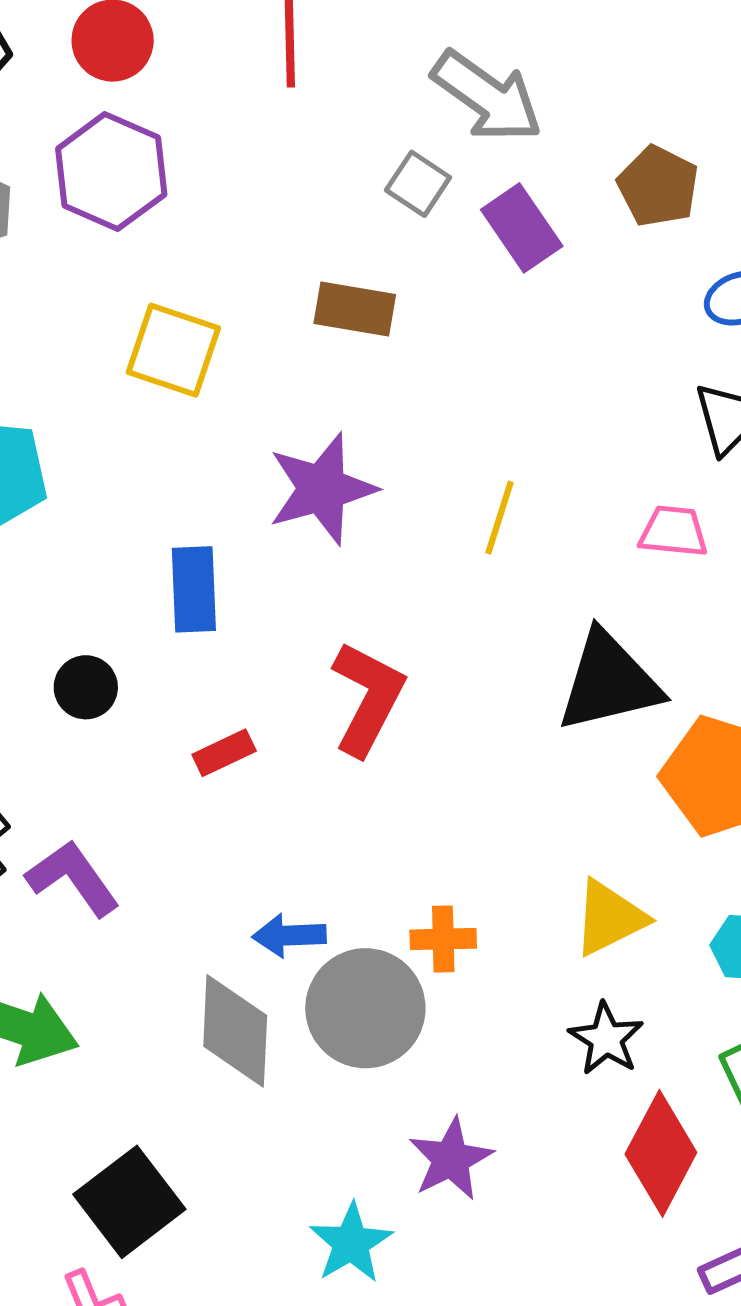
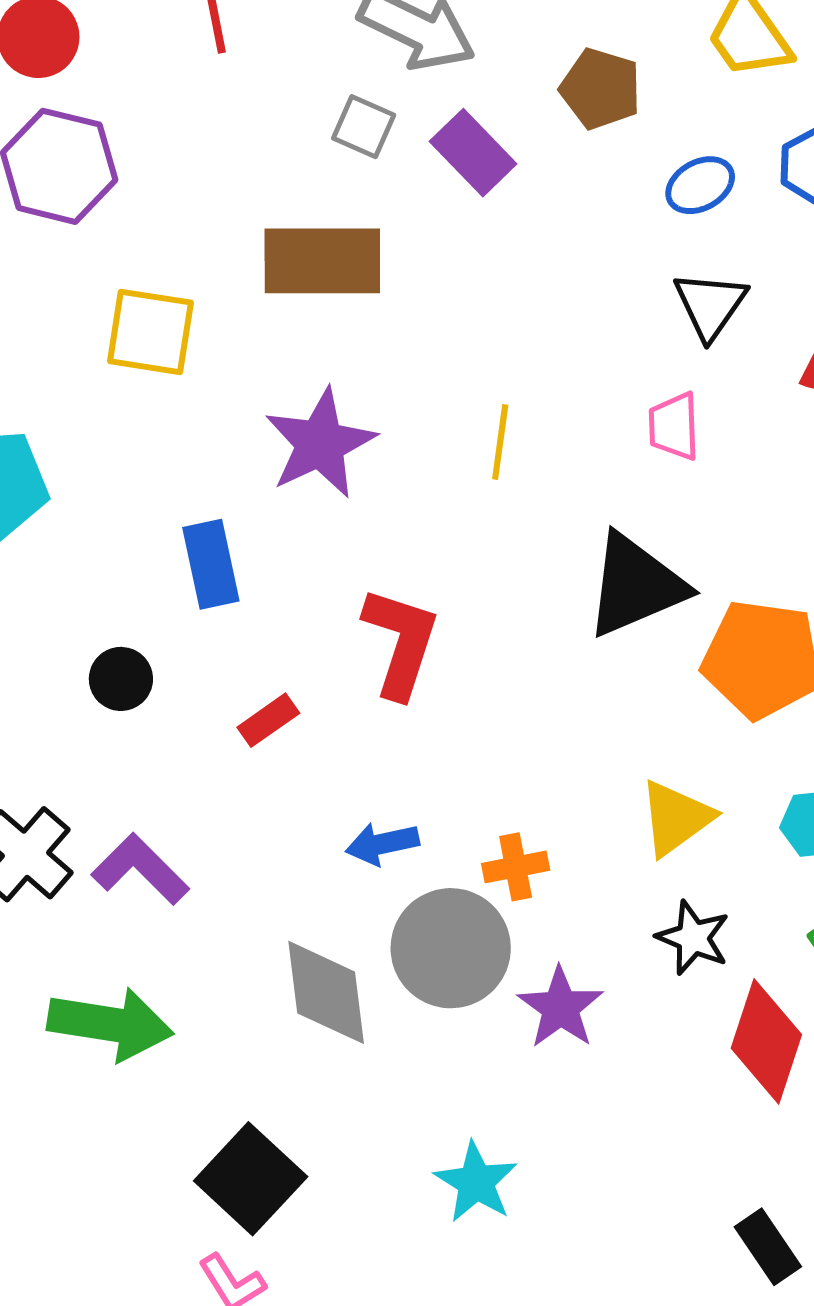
brown rectangle: (355, 309) -> (322, 261), size x1.5
pink trapezoid: (673, 531) -> (674, 426), turned -88
blue arrow: (289, 935) -> (382, 844), moved
purple star: (451, 1159) -> (560, 1008), moved

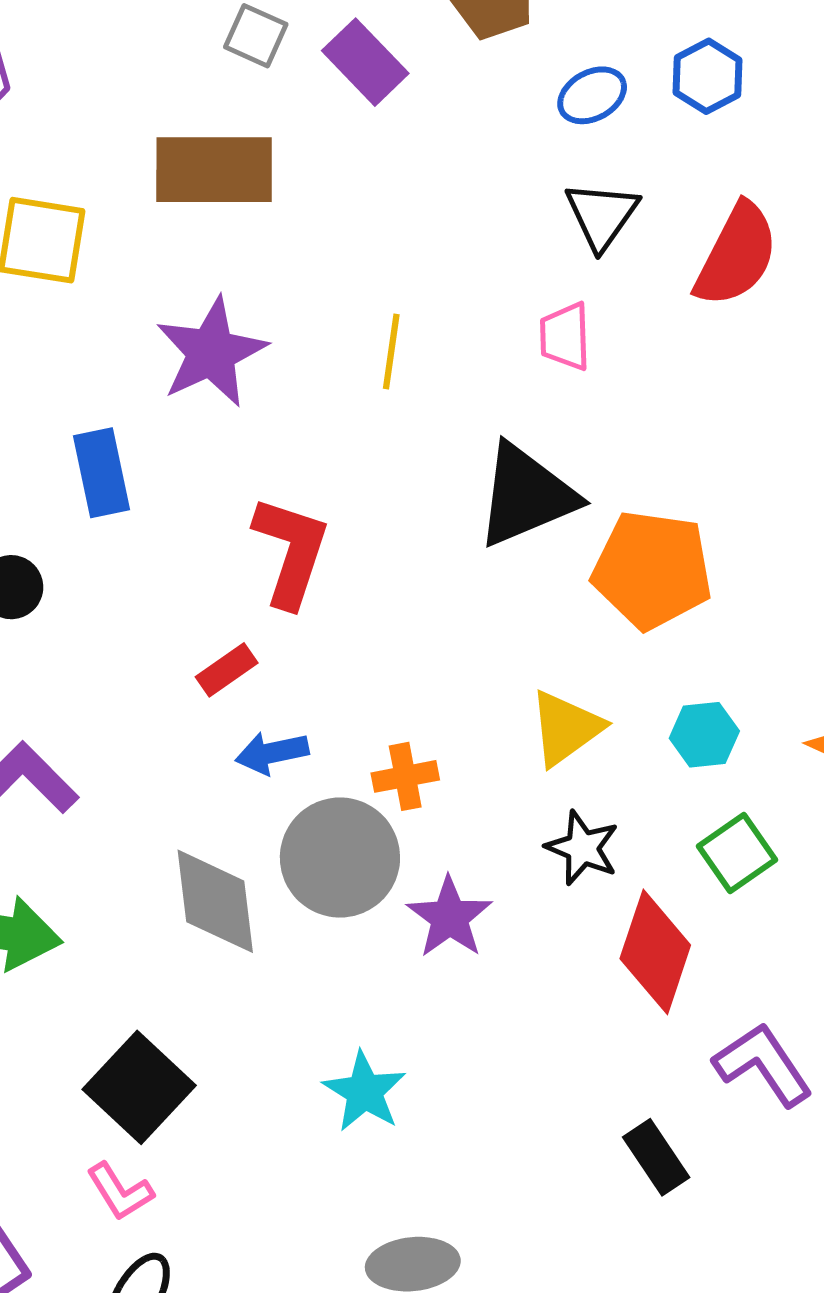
red rectangle: (268, 720) -> (227, 670), moved

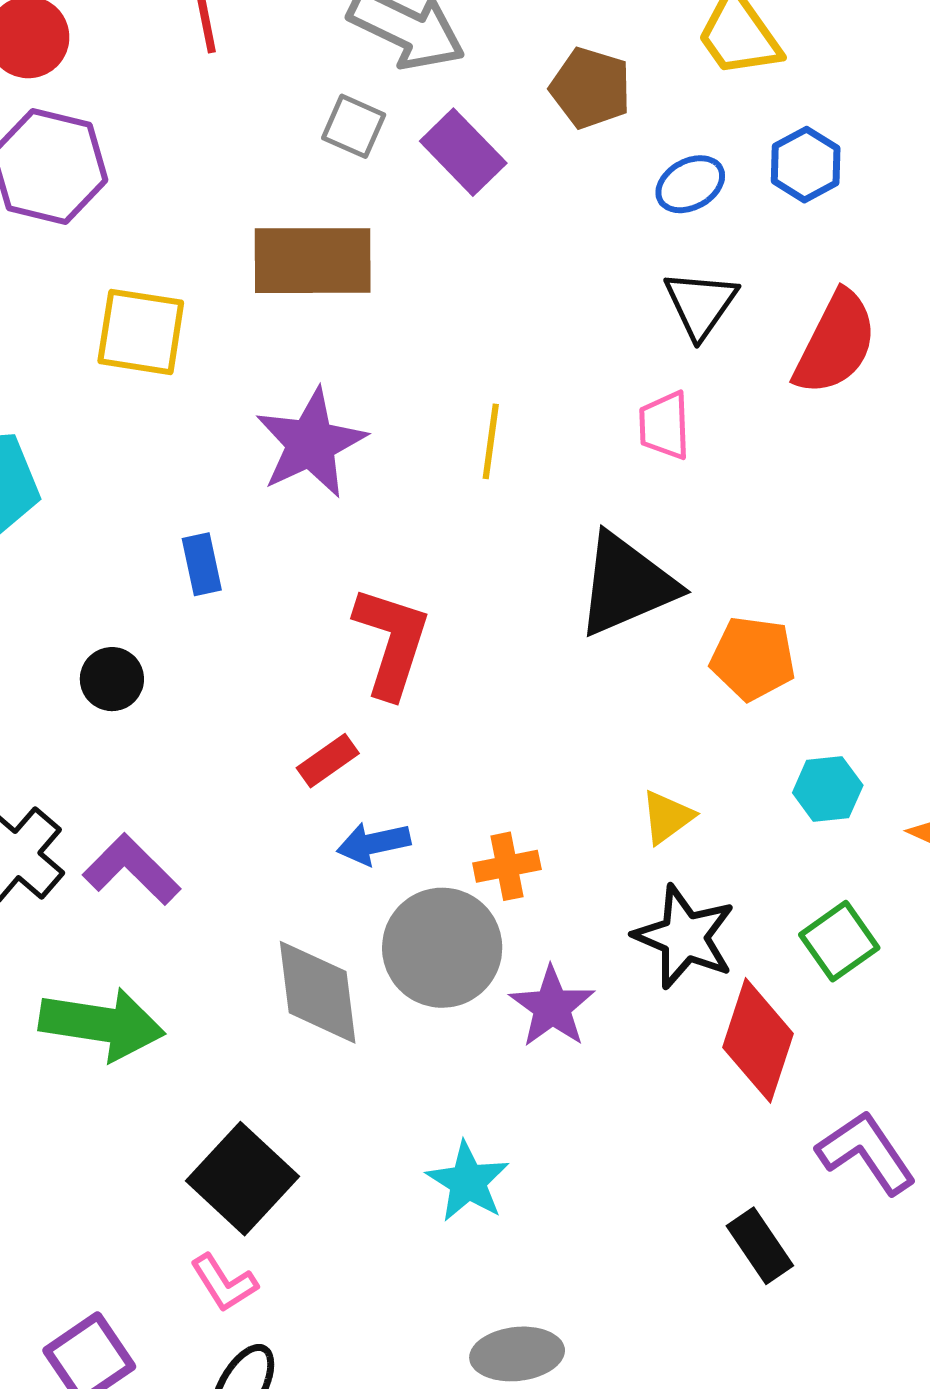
blue rectangle: (102, 473) -> (202, 564), size x0.7
orange pentagon: (652, 570) -> (753, 658), size x0.7
yellow triangle: (566, 728) -> (667, 817), size x0.7
cyan hexagon: (704, 735) -> (828, 789), moved
black star: (582, 848) -> (685, 937), size x1.4

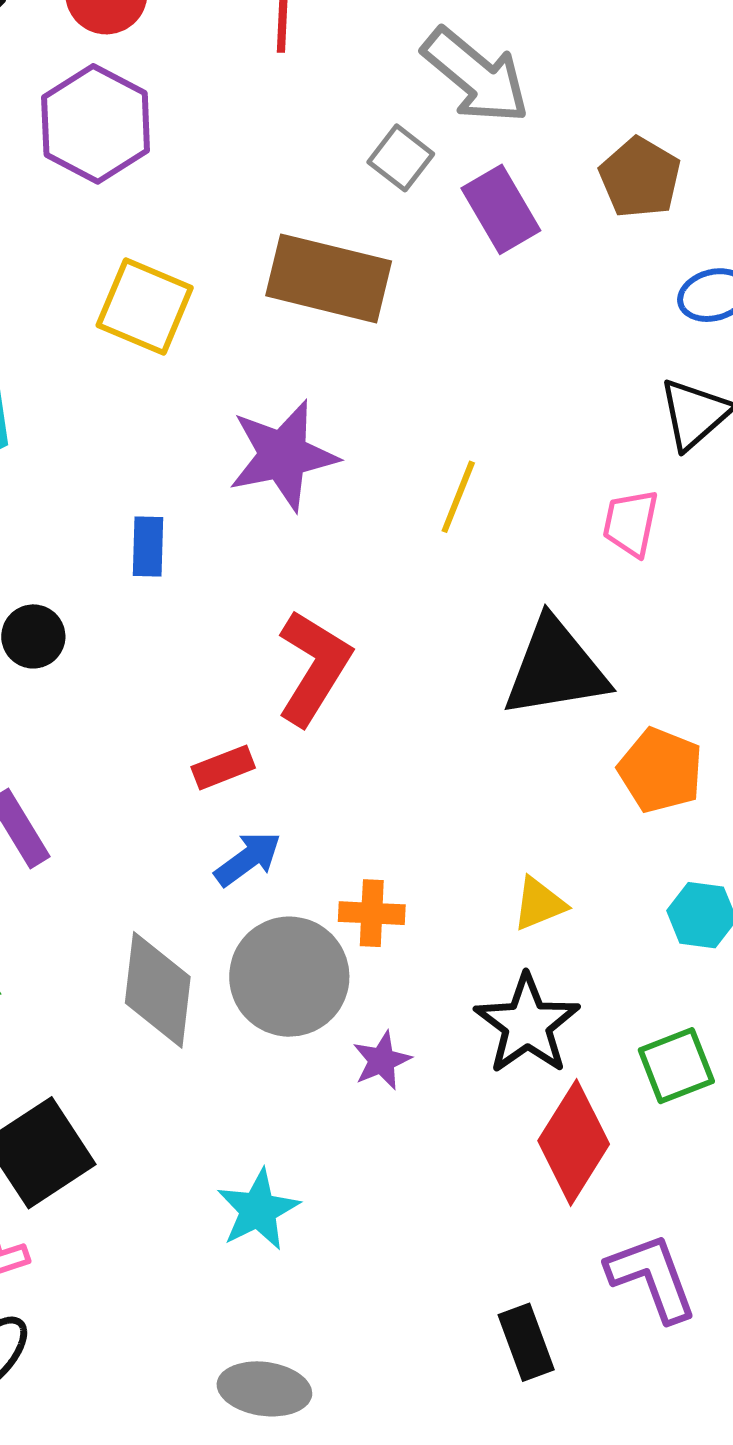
blue arrow: (374, 843) -> (248, 859), turned 142
purple star: (552, 1007) -> (382, 1060), size x0.7

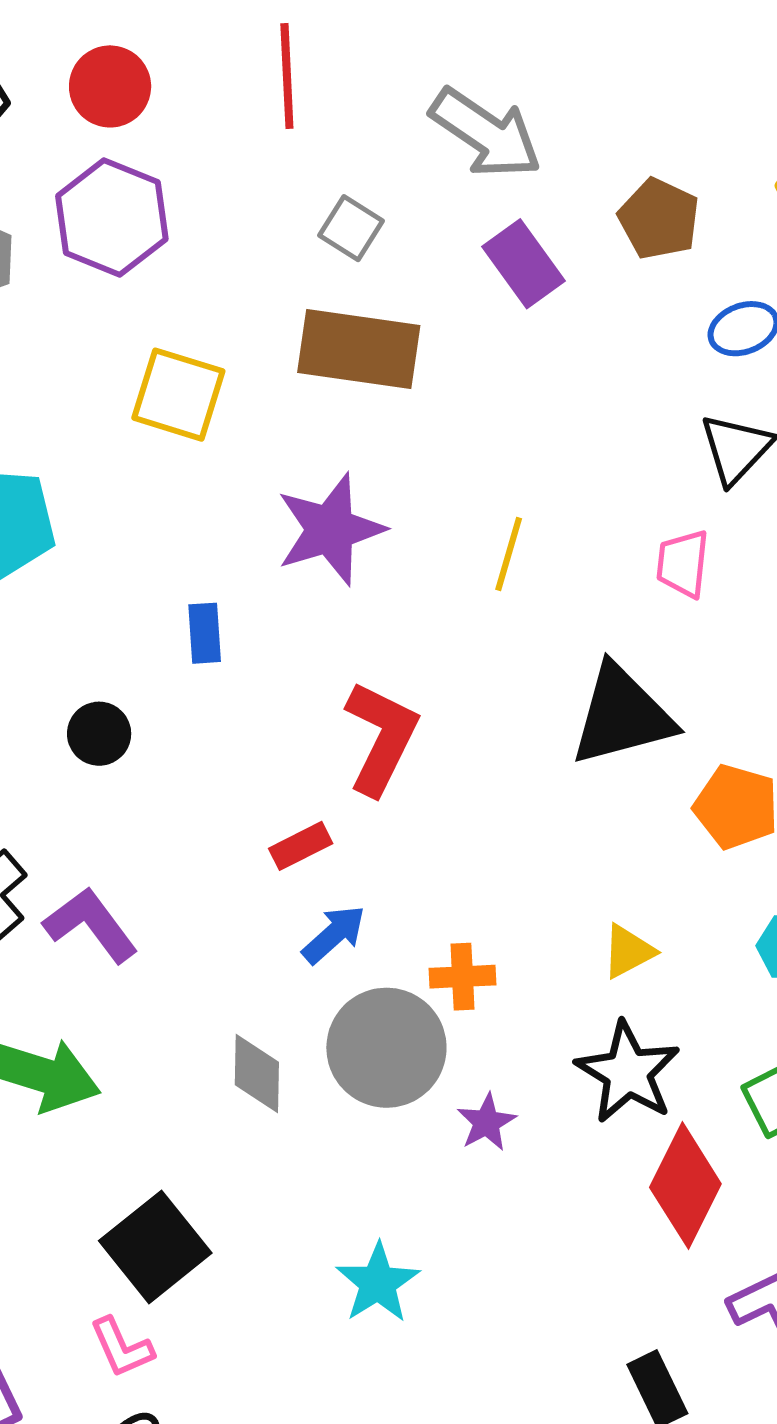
gray square: (401, 158) -> (351, 228), moved
gray diamond: (158, 990) -> (257, 1074), size x0.7

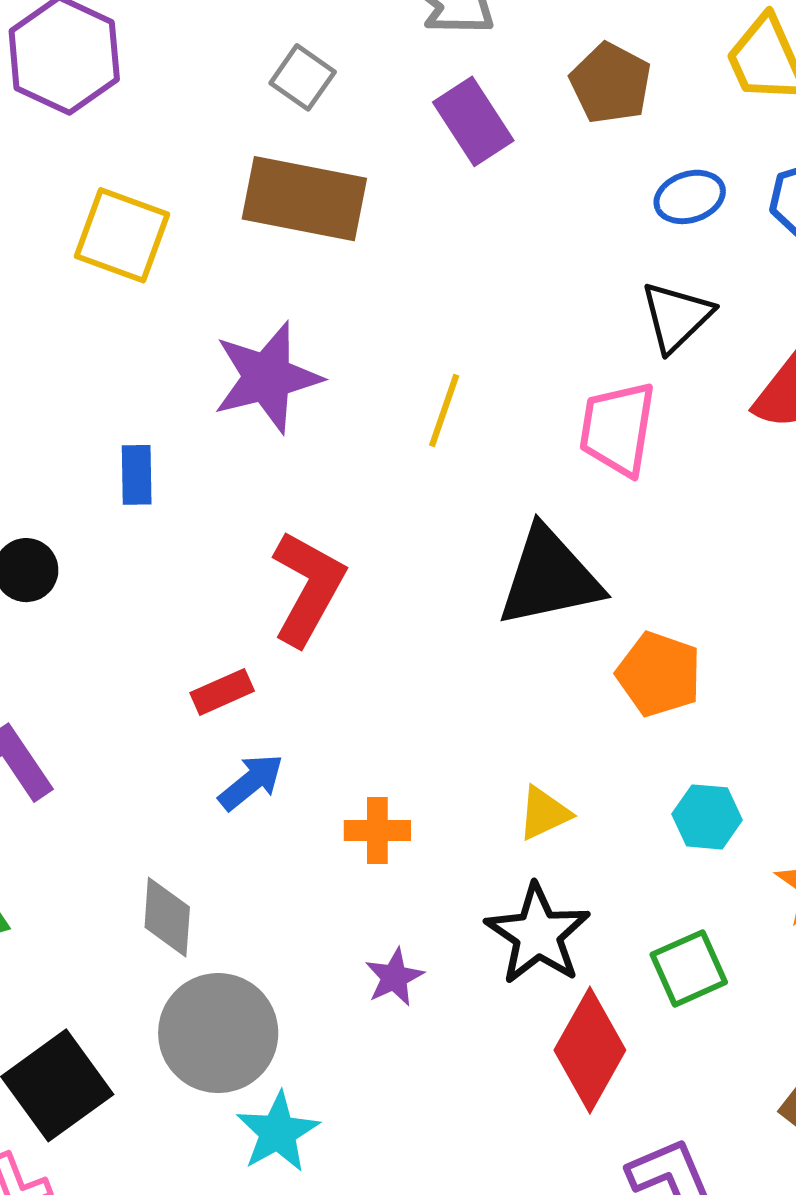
pink trapezoid: (683, 564) -> (618, 429), size x1.4
gray circle: (386, 1048) -> (218, 1033), moved

